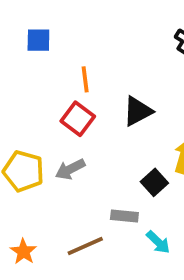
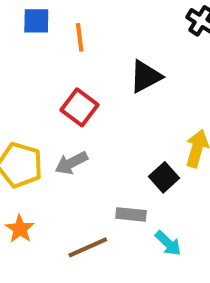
orange line: (85, 79) -> (80, 37), moved
black triangle: (138, 111) -> (145, 76), moved
orange star: (23, 252) -> (20, 229), moved

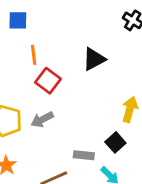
orange line: (80, 37) -> (34, 55), moved
black square: (164, 177) -> (115, 142), moved

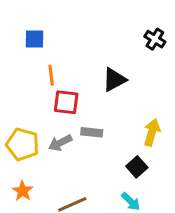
red square: (48, 81) -> (66, 102), turned -30
gray rectangle: (84, 155) -> (92, 132), moved

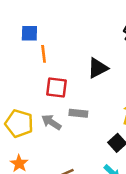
orange line: (51, 75) -> (44, 54), moved
gray arrow: (60, 143) -> (51, 122), turned 60

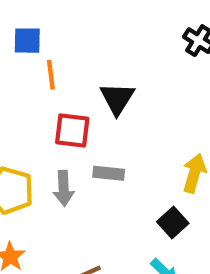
black triangle: (98, 68) -> (117, 98), moved, turned -30
gray arrow: (51, 122) -> (64, 188), turned -126

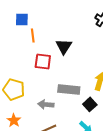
gray rectangle: (109, 173) -> (69, 89), moved, size x1.5
gray arrow: (64, 188) -> (46, 104), moved, turned 98

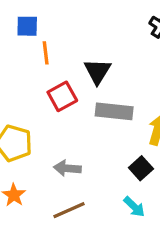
red square: (43, 61) -> (62, 96), turned -36
gray rectangle: (69, 89) -> (114, 111), moved

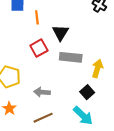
orange line: (46, 53) -> (37, 17), moved
cyan arrow: (134, 207) -> (83, 116), size x1.5

